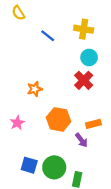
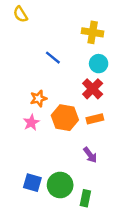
blue line: (48, 36) -> (53, 58), moved
orange hexagon: (59, 119) -> (65, 118), moved
pink star: (17, 123) -> (31, 122), moved
orange rectangle: (93, 124) -> (95, 119), moved

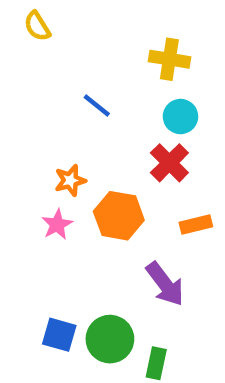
orange rectangle: (95, 119) -> (196, 224), moved
purple arrow: (90, 155) -> (165, 284), size x1.5

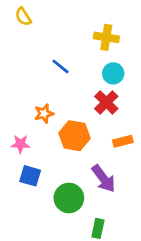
pink star: (57, 224) -> (20, 144), moved, turned 30
blue square: (59, 335) -> (30, 176), moved
green circle: (110, 339) -> (69, 198), moved

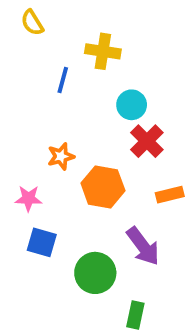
yellow cross: (106, 37) -> (103, 51), moved
blue line: (61, 66) -> (63, 80), moved, turned 66
cyan circle: (113, 73) -> (132, 105), moved

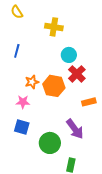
blue line: (63, 80) -> (17, 51), moved
orange hexagon: (103, 187) -> (54, 86), moved
pink star: (28, 198) -> (23, 102), moved

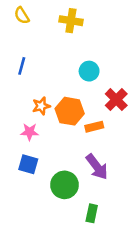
yellow cross: (54, 27) -> (71, 21), moved
red cross: (77, 74) -> (116, 100), moved
orange rectangle: (89, 102) -> (94, 127), moved

